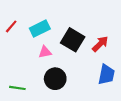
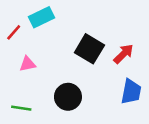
cyan rectangle: (40, 29) -> (41, 17), moved
pink triangle: (45, 52) -> (28, 64), moved

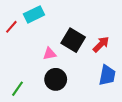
pink triangle: (28, 64) -> (49, 54), moved
green line: (21, 108) -> (18, 89), turned -63

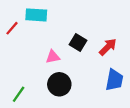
cyan rectangle: (34, 14) -> (36, 15), turned 30
black square: (73, 40) -> (78, 42), size x0.7

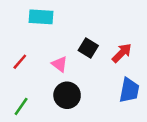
red line: (12, 28) -> (20, 62), moved
pink triangle: (53, 57) -> (60, 64), turned 48

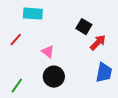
black square: (88, 48) -> (84, 27), moved
red line: (20, 62) -> (16, 40), moved

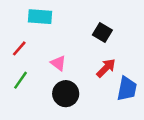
red arrow: (98, 43) -> (106, 68), moved
green line: (17, 86) -> (20, 80), moved

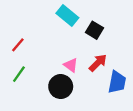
cyan rectangle: (40, 17) -> (67, 16), moved, turned 35
pink triangle: (58, 63) -> (71, 65), moved

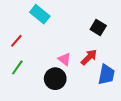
cyan rectangle: (67, 16) -> (40, 14), moved
black square: (94, 30) -> (98, 28), moved

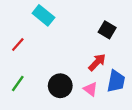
pink triangle: (64, 59) -> (90, 89), moved
green line: (17, 67) -> (18, 84), moved

